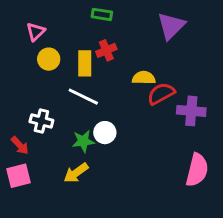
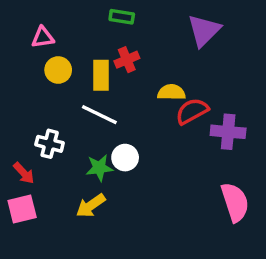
pink triangle: (36, 32) -> (43, 37), turned 36
pink semicircle: (197, 170) -> (235, 202), turned -32

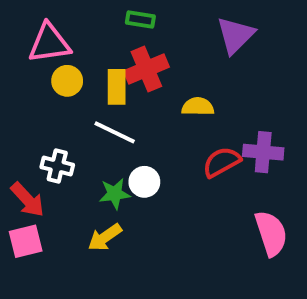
pink triangle: (43, 37) -> (49, 43), size x1.6
red cross: (127, 60) -> (146, 69), size x1.5
red semicircle: (192, 111) -> (222, 162), moved
red arrow: (24, 173) -> (28, 200), size x1.4

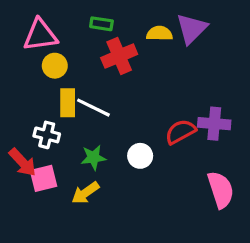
green rectangle: (140, 19) -> (101, 24), moved
yellow rectangle: (117, 87) -> (68, 103), moved
yellow semicircle: (198, 107) -> (159, 33), moved
white circle: (144, 182) -> (140, 156), moved
pink square: (26, 241) -> (43, 178), moved

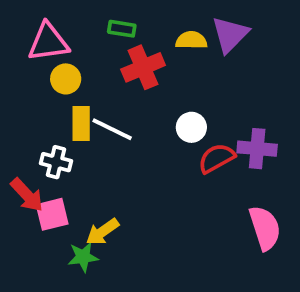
white circle: (140, 156) -> (191, 127), moved
green star: (93, 157) -> (83, 257), moved

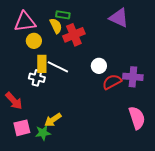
purple triangle: (230, 34) -> (119, 18), turned -50
yellow semicircle: (191, 40) -> (56, 26), moved, turned 63
white cross: (56, 162) -> (37, 78), moved
pink square: (52, 214) -> (22, 128), moved

